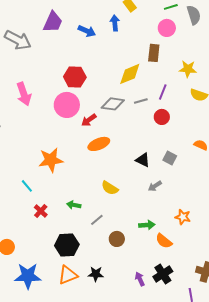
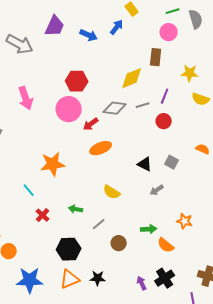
blue arrow: (115, 23) -> (117, 27), turned 42

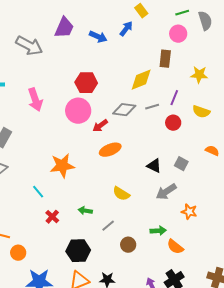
yellow semicircle: (201, 99) -> (201, 112), moved
gray arrow: (157, 190) -> (166, 192), size x1.5
orange star: (185, 221) -> (189, 212), moved

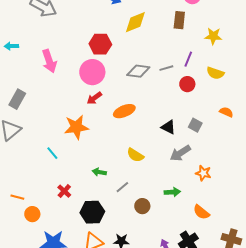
yellow diamond: (141, 80) -> (135, 22), moved
red arrow: (100, 126) -> (94, 98), moved
red cross: (52, 217) -> (64, 191), moved
orange semicircle: (175, 247) -> (201, 212), moved

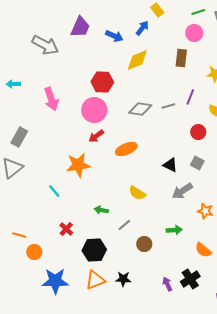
red circle: (187, 84) -> (198, 132), moved

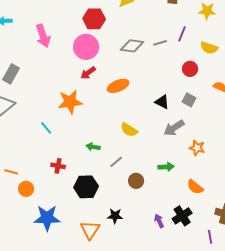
red cross: (66, 229) -> (58, 166), turned -32
orange triangle: (95, 280) -> (90, 230), moved, turned -35

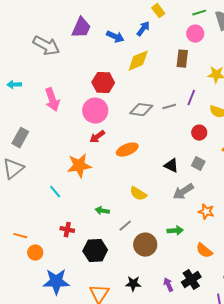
brown circle: (136, 181) -> (145, 245), size x1.5
black star: (115, 216) -> (133, 284), moved

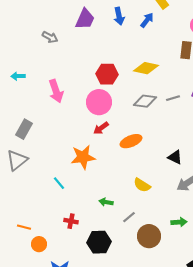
blue arrow: (115, 37) -> (119, 16), moved, turned 54
gray arrow: (46, 46) -> (50, 37), size x0.6
yellow diamond: (138, 61) -> (146, 68), moved, turned 35

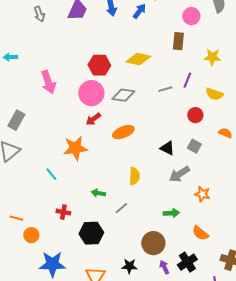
gray arrow: (50, 37) -> (39, 14), moved, turned 42
cyan arrow: (18, 76) -> (10, 57), moved
gray diamond: (145, 101) -> (123, 95), moved
yellow semicircle: (142, 185) -> (134, 176), turned -120
brown circle: (149, 236) -> (153, 243), moved

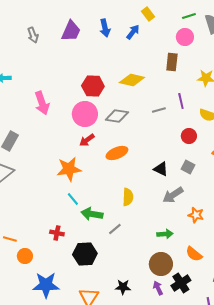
purple line: (187, 80) -> (181, 101), turned -35
cyan line: (51, 174) -> (73, 199), moved
green arrow: (98, 193) -> (92, 214), size x1.5
brown circle: (153, 243) -> (161, 264), moved

